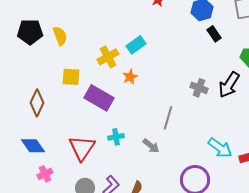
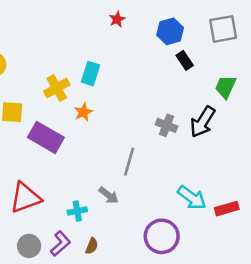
cyan rectangle: (136, 45) -> (91, 74), turned -36
cyan cross: (116, 137) -> (77, 211), moved
red triangle: (82, 148) -> (25, 198), turned 36

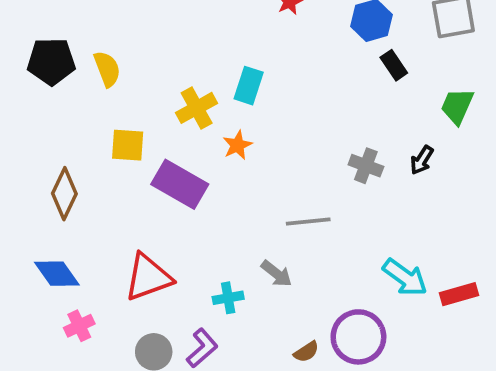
black arrow: (203, 122) -> (422, 160), size x0.6
gray line: (129, 162) -> (308, 221), turned 68
brown semicircle: (92, 246) -> (306, 352), moved, turned 35

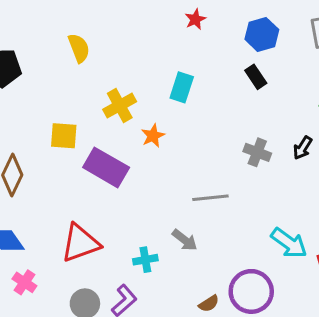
black rectangle: (394, 65) -> (256, 77), moved
yellow semicircle: (107, 69) -> (79, 48), moved
cyan rectangle: (249, 86) -> (182, 87), moved
pink cross: (79, 326) -> (24, 282), turned -30

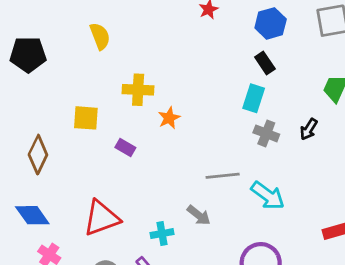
cyan rectangle: (182, 87) -> (254, 98), moved
yellow cross: (120, 105) -> (138, 90), turned 32
purple rectangle: (106, 167) -> (125, 148), size x0.5
cyan arrow: (289, 243) -> (268, 195), moved

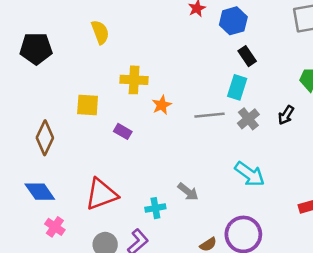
blue hexagon: (271, 23) -> (233, 21), moved
gray cross: (266, 133) -> (248, 119), turned 30
gray line: (223, 176) -> (209, 115), moved

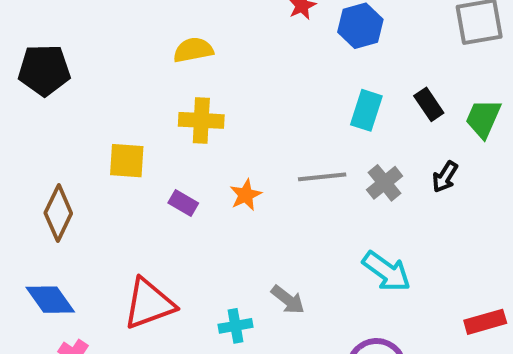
yellow semicircle: (100, 32) -> (193, 50), moved, turned -80
black rectangle: (247, 56) -> (429, 104), moved
cyan rectangle: (237, 87) -> (366, 110), moved
orange star: (162, 105) -> (246, 195), moved

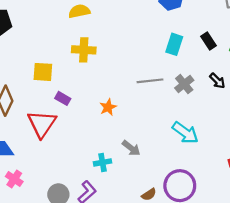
black arrow: (445, 177) -> (217, 81), turned -77
orange star: (246, 195) -> (108, 107), moved
purple rectangle: (183, 203) -> (63, 98), moved
red triangle: (149, 304) -> (42, 124), moved, turned -36

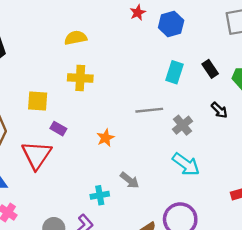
gray cross: (184, 84) -> (183, 125), moved

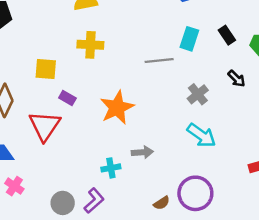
gray line: (149, 110) -> (159, 61), moved
orange star: (105, 138) -> (117, 108), size x1.8
gray arrow: (130, 180) -> (142, 152), turned -42

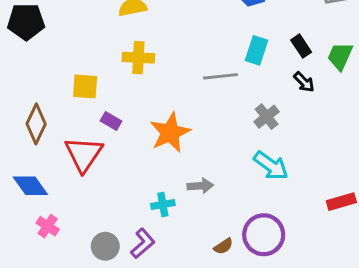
black arrow: (236, 79) -> (304, 82), moved

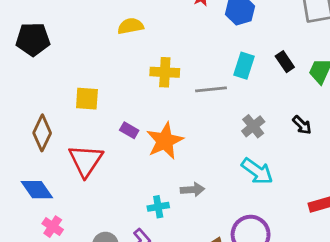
yellow cross: (138, 58) -> (165, 72), moved
black arrow: (304, 82) -> (302, 125), moved
purple rectangle: (111, 121) -> (129, 130), moved

